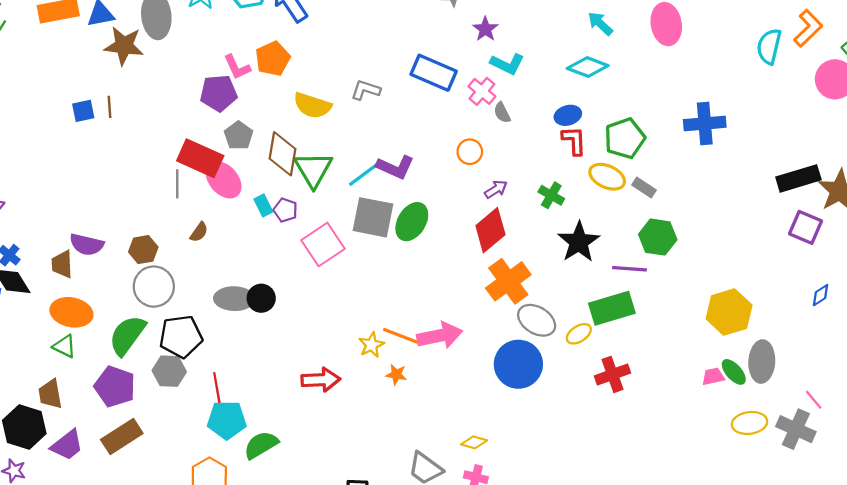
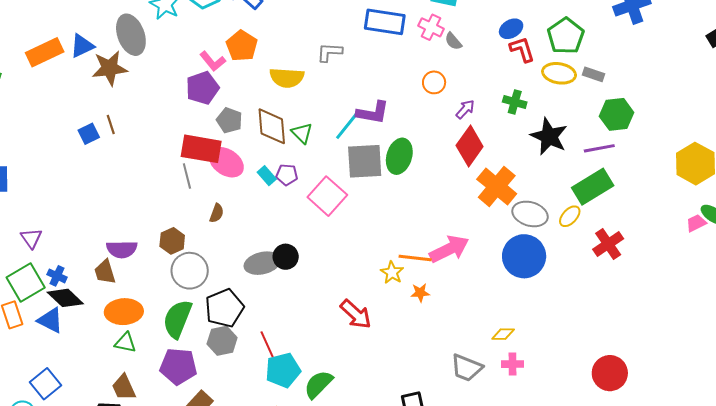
green triangle: (313, 169) -> (302, 133), size x0.6
red arrow: (321, 380) -> (356, 314), turned 60

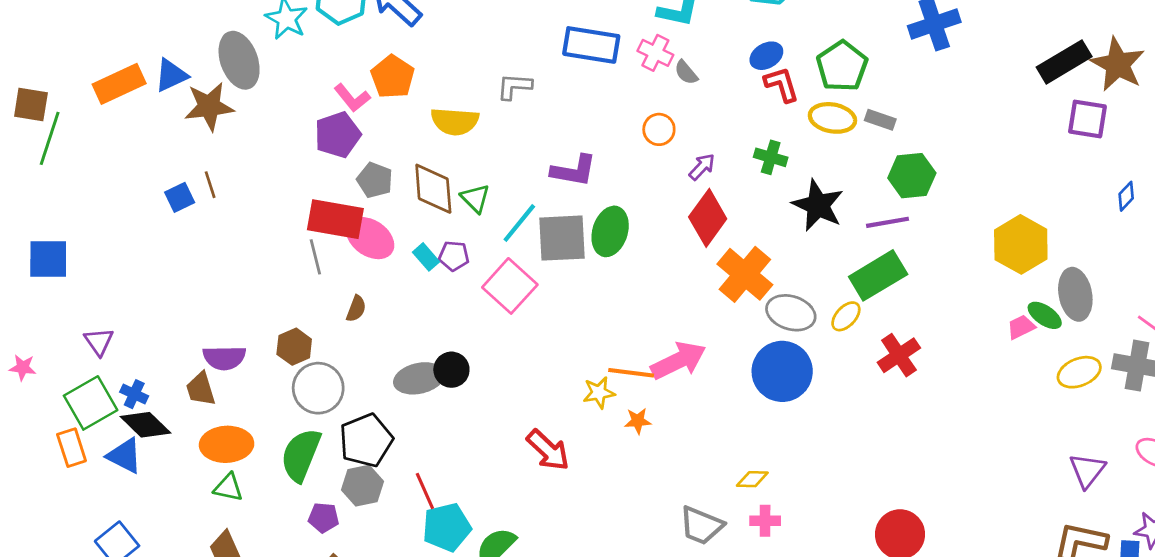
cyan line: (347, 125) -> (519, 223), moved
yellow star: (392, 272) -> (599, 393), turned 30
purple pentagon: (178, 366) -> (324, 518), moved, size x0.6

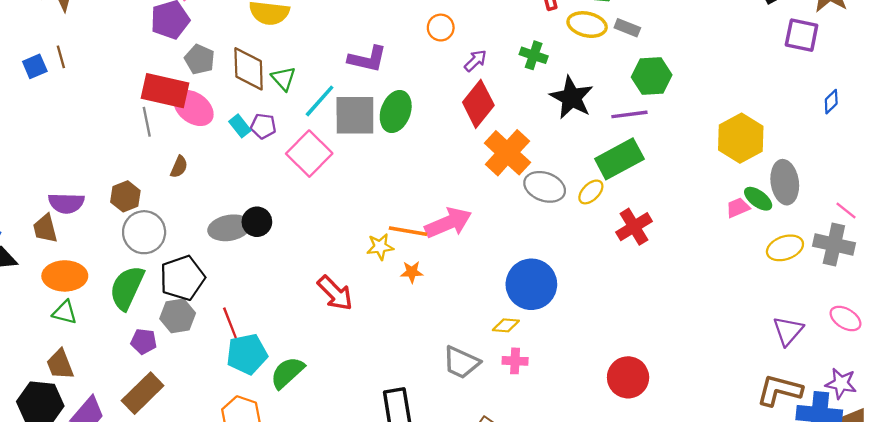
blue circle: (782, 371) -> (531, 284), moved

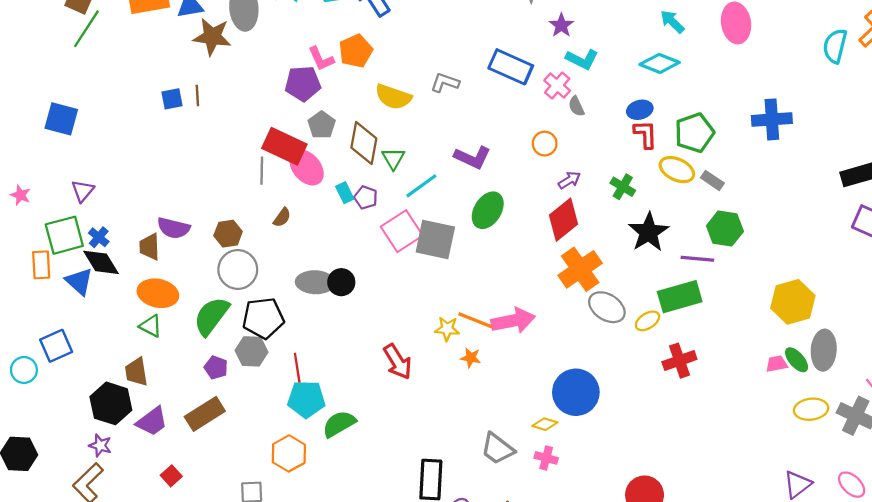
gray square: (355, 115) -> (435, 240), moved

